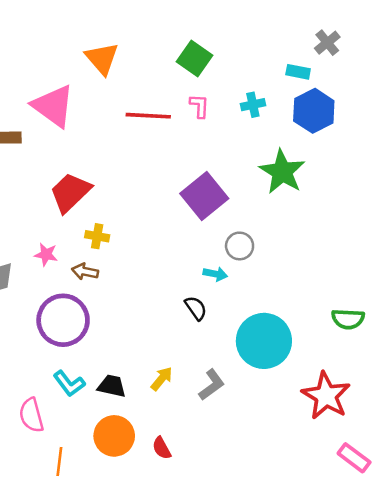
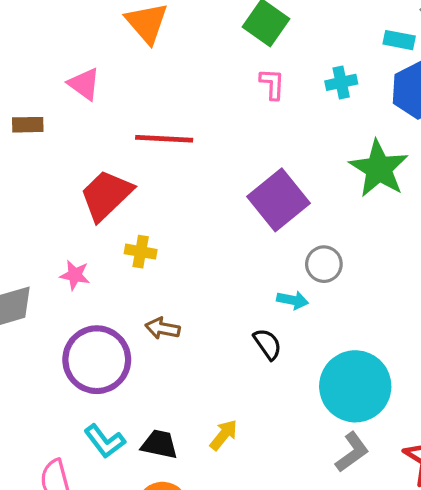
pink triangle: (53, 106) -> (84, 84), size x0.6
red line: (148, 116) -> (164, 139), moved
brown arrow: (85, 272) -> (163, 328), moved
gray L-shape: (212, 385) -> (352, 452), moved

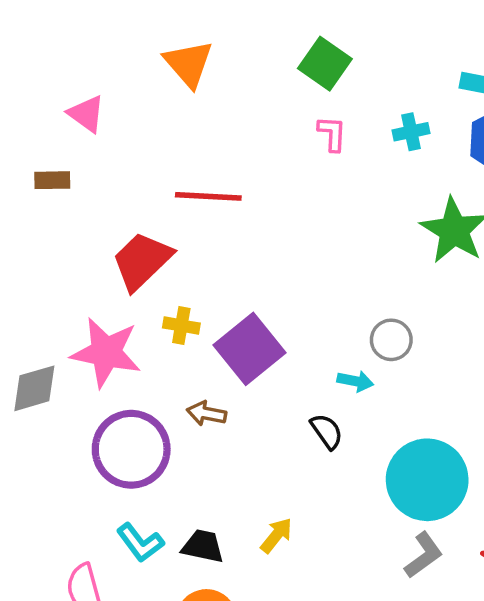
pink triangle: (84, 84) -> (86, 114), moved
purple square: (278, 200) -> (250, 349), moved
pink star: (75, 275) -> (106, 352), size x2.0

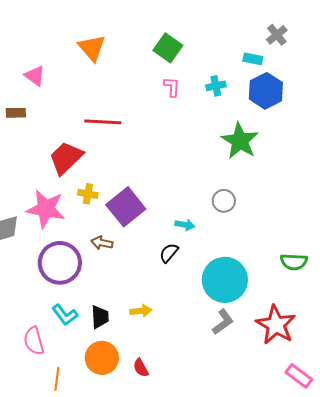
gray circle: (391, 340) -> (224, 201), moved
black semicircle: (327, 431) -> (169, 253), turned -105
yellow arrow: (276, 535) -> (141, 311), turned 45
black trapezoid: (203, 546) -> (100, 317), turned 75

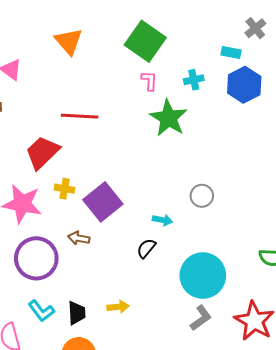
green square: (168, 48) -> (145, 41), size x1.4
green star: (240, 141) -> (169, 118), moved

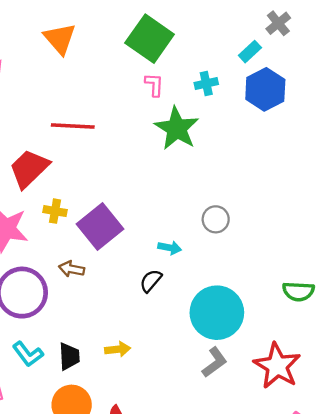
cyan rectangle: (231, 52) -> (250, 52), turned -54

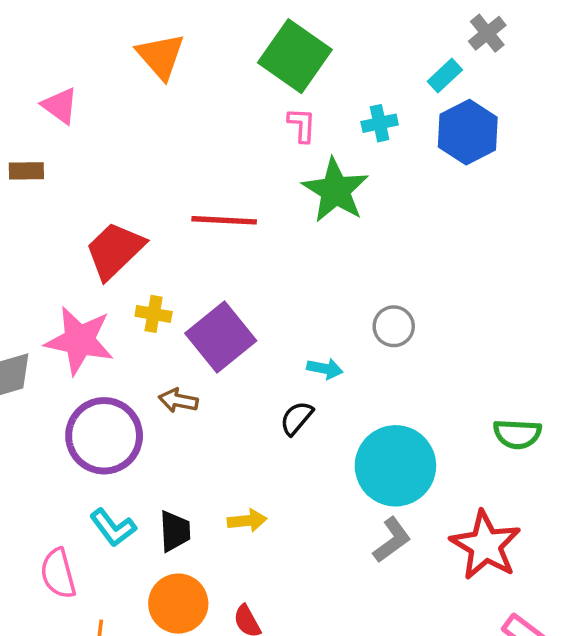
red line: (73, 126) -> (224, 220), moved

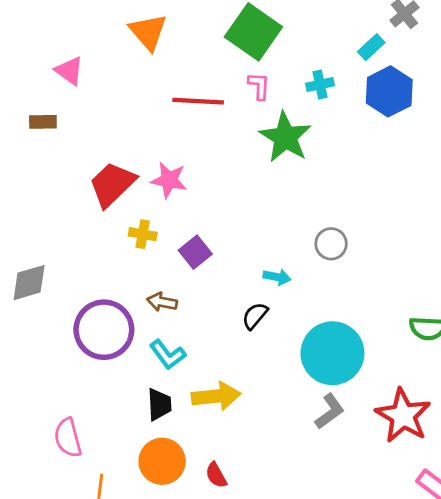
red line: (224, 220) -> (198, 101), moved
purple square: (221, 337) -> (195, 252), size x0.6
pink star: (79, 340) -> (169, 180), moved, size x0.7
yellow arrow: (247, 521) -> (216, 396), size x1.6
cyan L-shape: (113, 528) -> (168, 355), moved

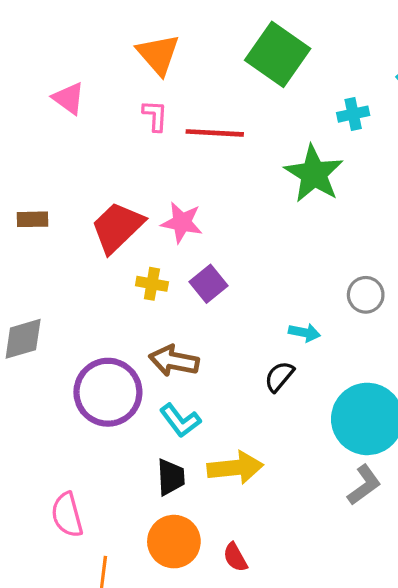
pink L-shape: (259, 86) -> (155, 116), moved
brown rectangle: (43, 122) -> (32, 219), moved
purple square: (195, 252) -> (209, 284), moved
brown arrow: (162, 302) -> (174, 361), size x1.4

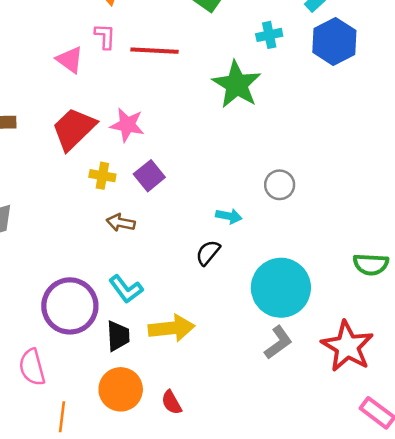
pink triangle: (69, 98) -> (70, 60), moved
brown arrow: (174, 361) -> (121, 223), moved, size x0.7
purple circle: (108, 392) -> (70, 306), moved

